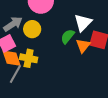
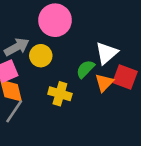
yellow cross: (29, 58) -> (60, 94), moved

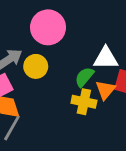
white triangle: (107, 53) -> (106, 58), turned 45
yellow cross: (60, 94) -> (84, 102), moved

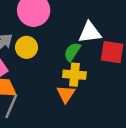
orange triangle: (106, 90) -> (66, 94), moved

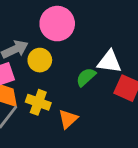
yellow cross: (74, 75) -> (38, 102), moved

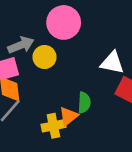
green semicircle: (86, 77) -> (84, 103), moved, turned 132
yellow cross: (38, 102) -> (53, 126), moved, turned -35

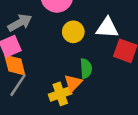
yellow circle: (45, 57) -> (73, 32), moved

